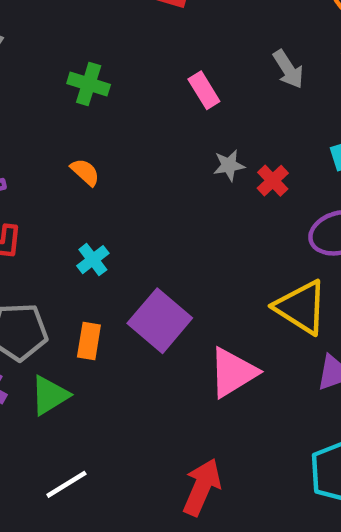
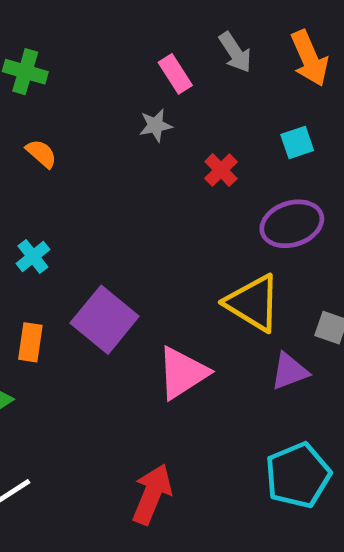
pink rectangle: (204, 90) -> (175, 74), moved
gray star: (229, 165) -> (156, 125), moved
orange semicircle: (85, 172) -> (41, 154), moved

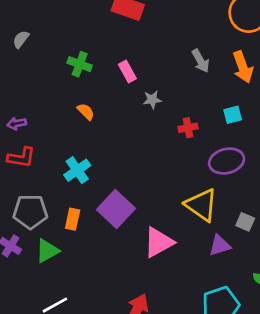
pink rectangle: (175, 74) -> (127, 72), moved
red cross: (221, 170) -> (188, 128), turned 30
cyan cross: (33, 256) -> (77, 170), size x1.4

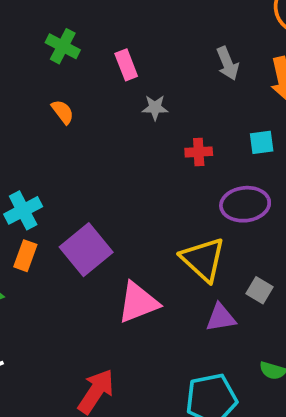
cyan cross: (77, 170) -> (23, 210), moved

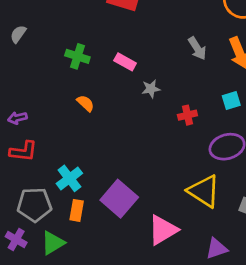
pink rectangle: (126, 65) -> (125, 62), turned -30
purple triangle: (221, 318) -> (217, 249), moved

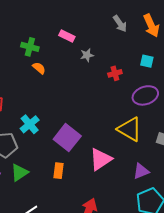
green cross: (77, 56) -> (30, 47), moved
cyan square: (231, 100) -> (147, 61), turned 32
orange rectangle: (77, 210) -> (58, 171), moved

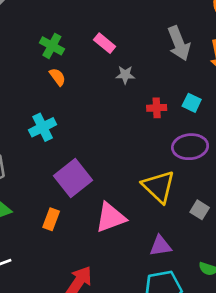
gray arrow: (120, 24) -> (179, 43), size x1.4
cyan square: (147, 61) -> (192, 103), moved
cyan cross: (30, 124) -> (43, 127), moved

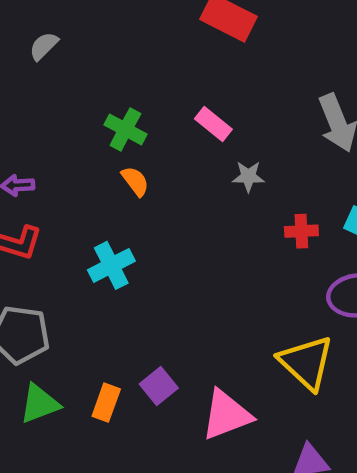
purple square: (73, 178) -> (159, 386), moved, size x0.6
orange rectangle: (51, 219) -> (106, 403), moved

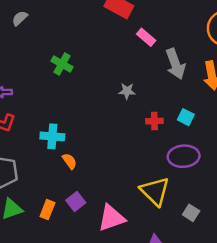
pink rectangle: (213, 124) -> (146, 37), moved
orange semicircle: (135, 181) -> (70, 161), moved
cyan cross: (111, 265) -> (52, 136), turned 30

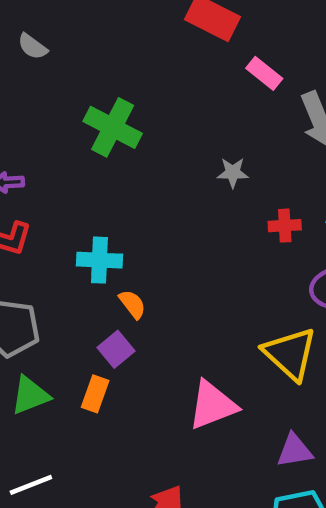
gray semicircle: (20, 18) -> (32, 47), turned -98
green cross: (62, 64) -> (113, 127), size x1.4
purple square: (76, 201) -> (116, 349), moved

